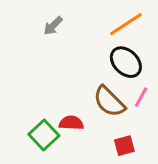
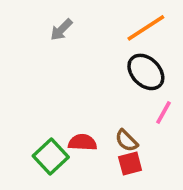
brown semicircle: (109, 102) -> (127, 141), moved, size x0.6
red square: (124, 146) -> (130, 164), moved

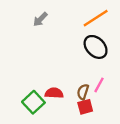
pink line: (164, 112) -> (99, 85), moved
brown semicircle: (127, 141) -> (83, 92), turned 63

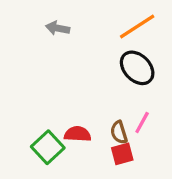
gray arrow: (40, 19) -> (58, 28), turned 56
brown semicircle: (83, 92) -> (119, 132), turned -35

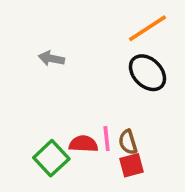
gray arrow: (58, 28) -> (51, 58), moved
pink line: (142, 122) -> (107, 139), moved, turned -35

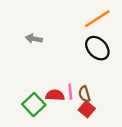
red square: (131, 165) -> (87, 109), turned -35

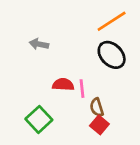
pink line: (70, 92) -> (82, 89), moved
red semicircle: (55, 95) -> (63, 84), moved

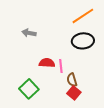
black ellipse: (112, 55) -> (83, 41), turned -50

